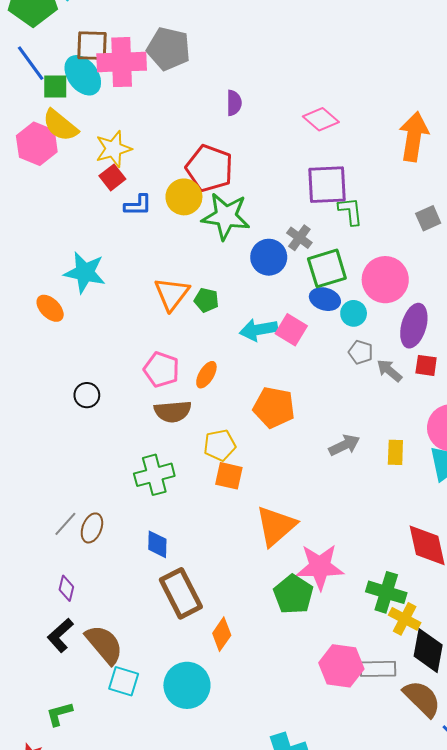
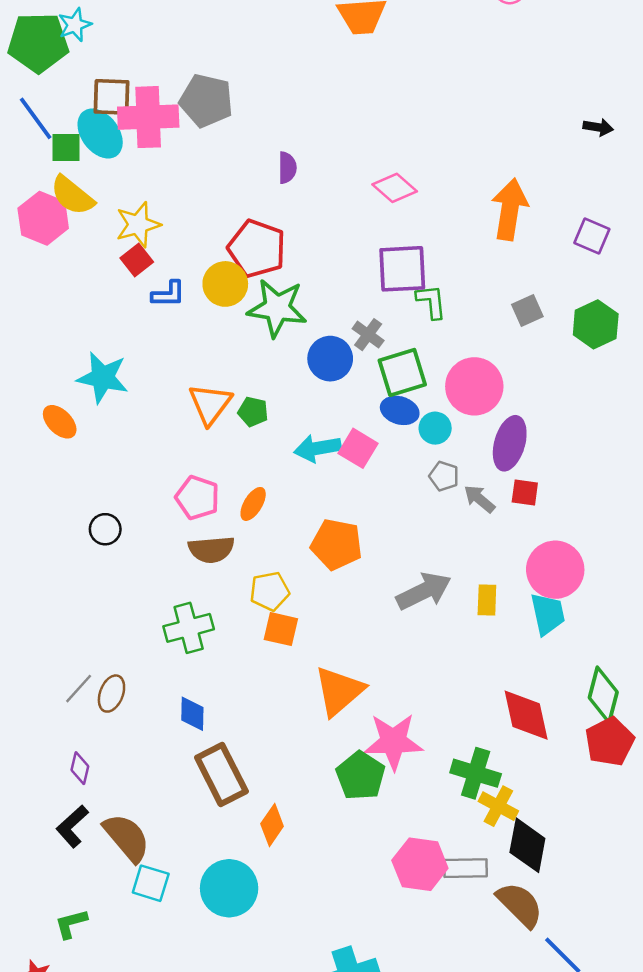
gray arrow: (344, 445) -> (424, 591), size x1.4

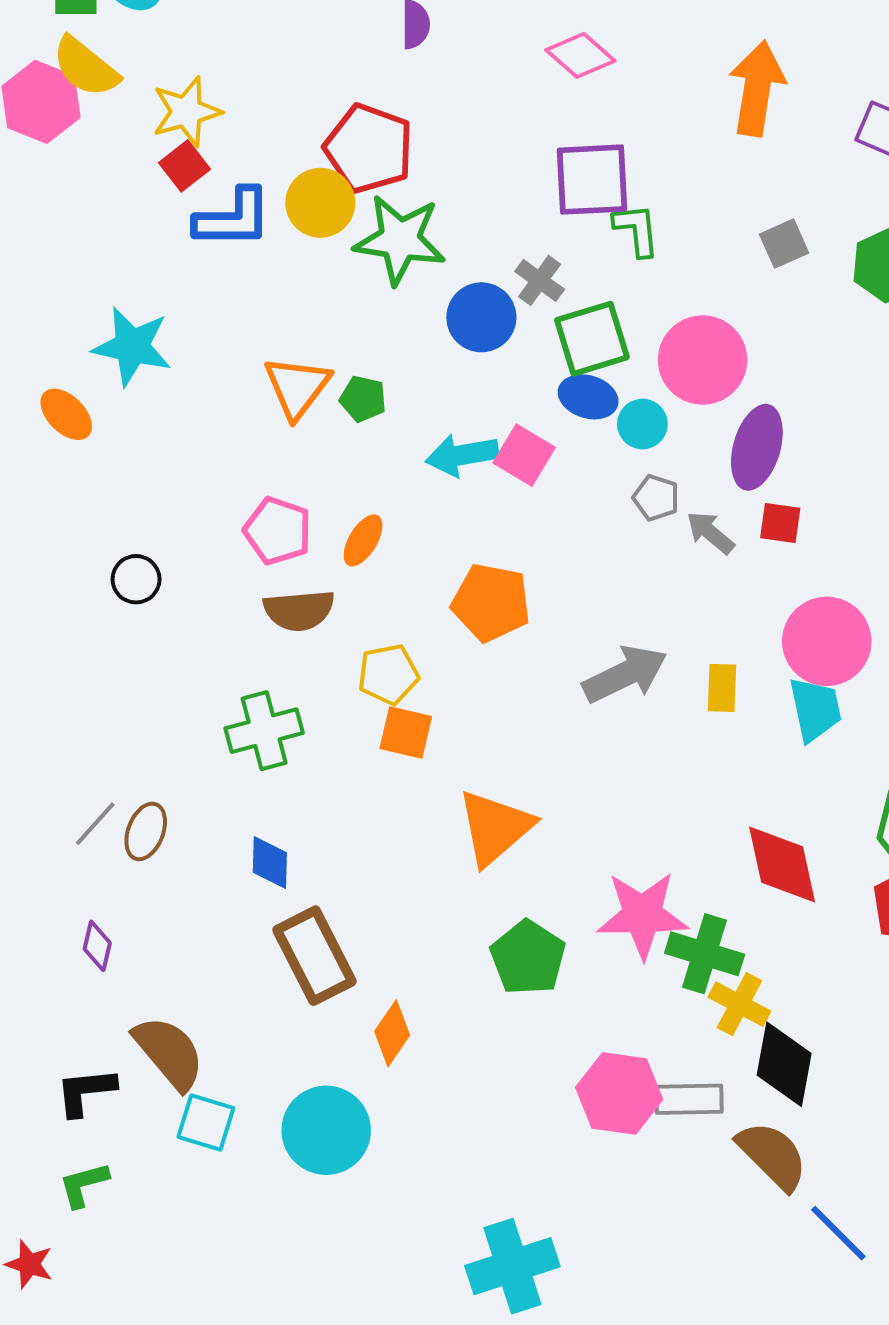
blue L-shape: (168, 294) -> (233, 218), size x1.5
pink star: (393, 742) -> (642, 915), moved
black L-shape: (72, 826) -> (86, 1091), moved, turned 36

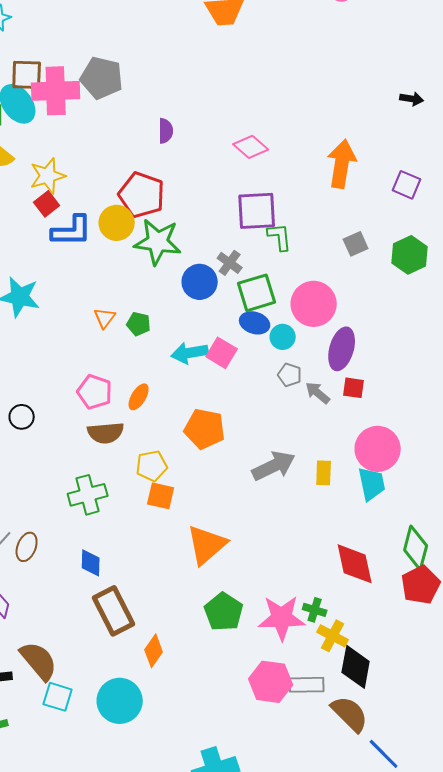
orange triangle: (297, 387) -> (105, 318), size x0.6
pink star: (642, 915) -> (282, 618), moved
green cross: (705, 954) -> (315, 610), size x0.6

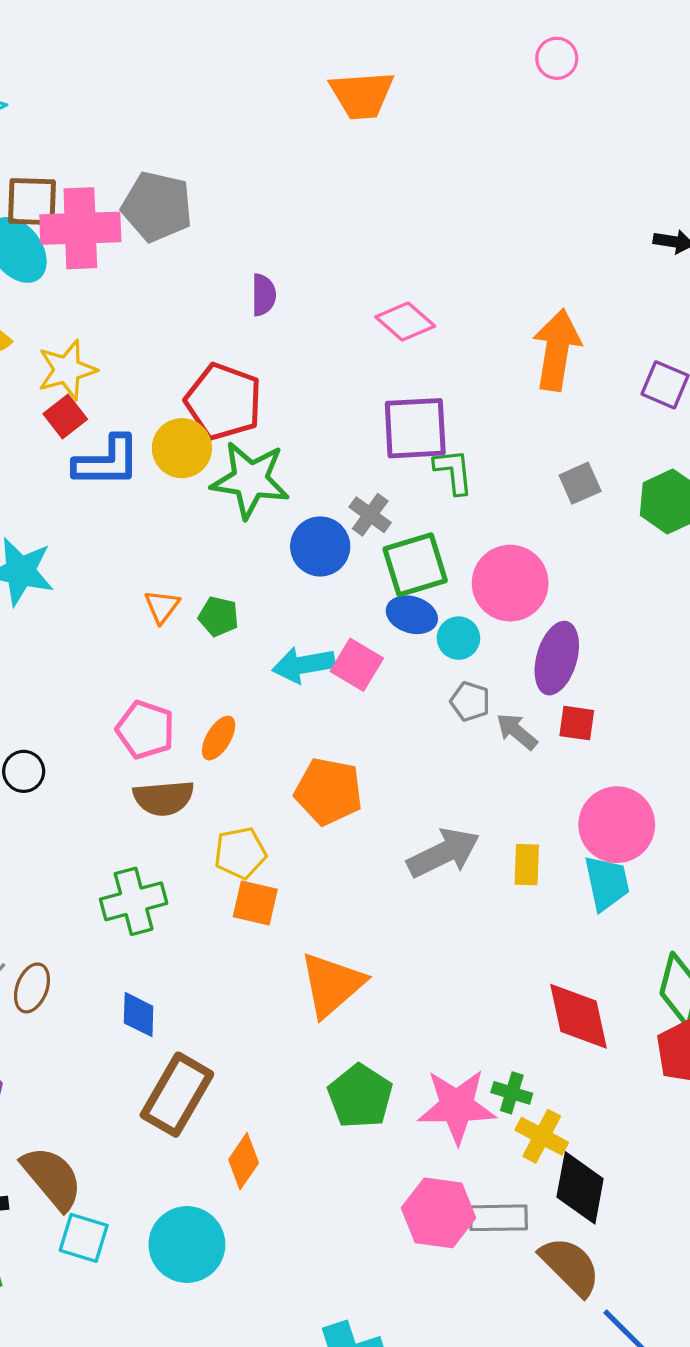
brown rectangle: (114, 611) -> (177, 1095), turned 57

